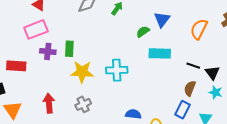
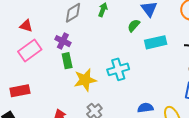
purple cross: (48, 51) -> (63, 41), moved, turned 35

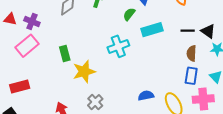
red triangle: (26, 26) -> (10, 19), moved
purple cross: (63, 41) -> (32, 22), moved
cyan cross: (118, 69) -> (118, 46), moved

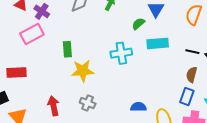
gray cross: (95, 102) -> (88, 103), turned -35

